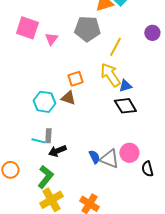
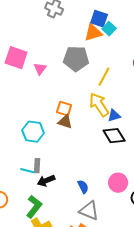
orange square: (75, 79) -> (64, 109), turned 35
brown triangle: (68, 98) -> (65, 122), moved
gray triangle: (109, 159) -> (89, 211), moved

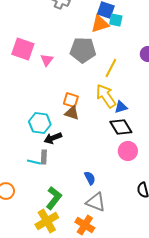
cyan square: (109, 29) -> (116, 20), turned -32
black arrow: (46, 181) -> (53, 138), moved
pink circle: (118, 183) -> (128, 151), moved
green L-shape: (34, 207) -> (54, 198), moved

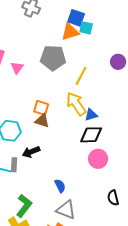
black diamond: (121, 127) -> (91, 135), turned -60
black arrow: (53, 138) -> (31, 152), moved

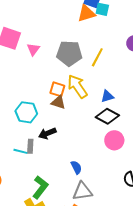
gray pentagon: (53, 58) -> (69, 53), moved
yellow arrow: (76, 104) -> (77, 86), moved
black diamond: (91, 135) -> (107, 116), turned 30
gray triangle: (66, 210) -> (82, 191), turned -30

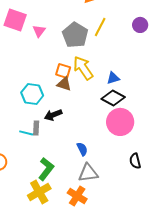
gray pentagon: (69, 53) -> (75, 35), turned 30
yellow line: (97, 57) -> (100, 27), moved
pink circle: (114, 140) -> (120, 122), size x1.4

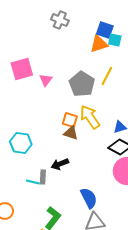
pink square: (15, 20) -> (22, 69), turned -35
cyan hexagon: (32, 94) -> (21, 143), moved
blue semicircle: (82, 149) -> (89, 198), size x1.5

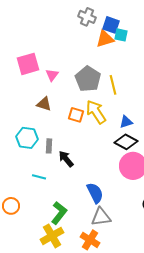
gray cross: (60, 20) -> (87, 17), moved
yellow line: (107, 76) -> (113, 85), moved, turned -42
brown triangle: (71, 133) -> (44, 104), moved
black arrow: (60, 164) -> (66, 159), turned 72
gray rectangle: (43, 177) -> (49, 146), moved

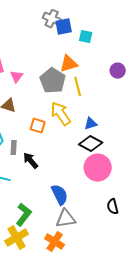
blue square: (111, 25) -> (64, 27), moved, turned -30
orange triangle: (105, 39) -> (69, 64), moved
orange square: (76, 115) -> (38, 126), moved

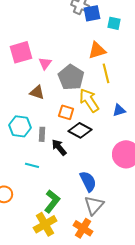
gray pentagon: (53, 81) -> (71, 77), moved
black diamond: (91, 144) -> (80, 130), moved
gray triangle: (66, 219) -> (94, 205), turned -40

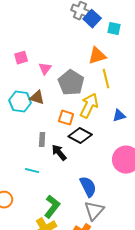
blue square: (92, 13) -> (92, 19), turned -36
pink square: (21, 52) -> (21, 58), size x0.6
yellow arrow: (89, 100) -> (89, 106), turned 60
cyan hexagon: (20, 126) -> (20, 102), moved

